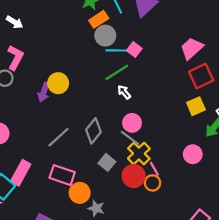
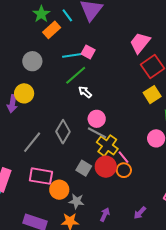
gray circle: (105, 36) -> (32, 61), moved
gray square: (107, 162) -> (84, 168), moved

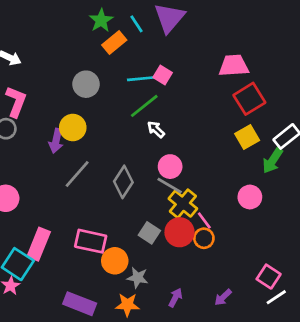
pink trapezoid: (140, 43) -> (234, 66), turned 45
gray line: (32, 142) -> (77, 174), moved

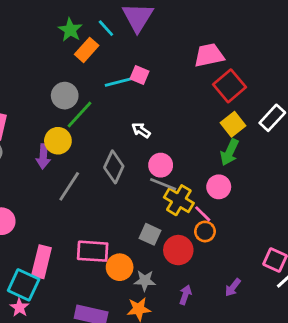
green line: (144, 106) -> (80, 114), moved
green arrow: (273, 161) -> (230, 152), moved
gray diamond: (123, 182) -> (114, 167), moved
pink circle: (250, 197) -> (219, 187), moved
red circle: (179, 232) -> (178, 250), moved

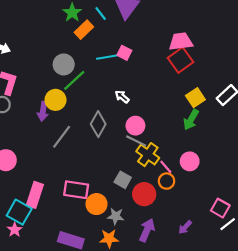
red square: (229, 86) -> (181, 60), moved
pink circle: (219, 187) -> (190, 161), moved
purple arrow: (185, 295) -> (147, 230), size x1.5

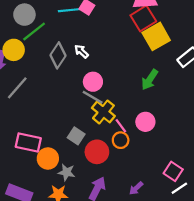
yellow square: (195, 98) -> (156, 36), moved, size x1.4
gray diamond: (98, 124) -> (58, 55), moved

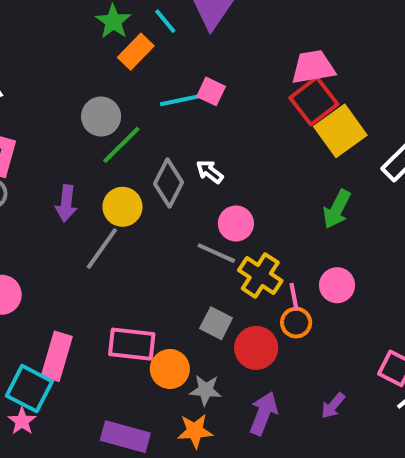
yellow circle: (14, 50) -> (122, 207), moved
gray line: (93, 97) -> (216, 253), moved
pink line: (121, 126) -> (294, 297), turned 32

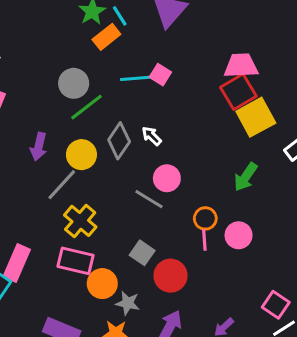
cyan line: (165, 21) -> (120, 16), moved
yellow cross: (260, 276) -> (80, 221), moved
orange circle: (296, 323) -> (205, 218), moved

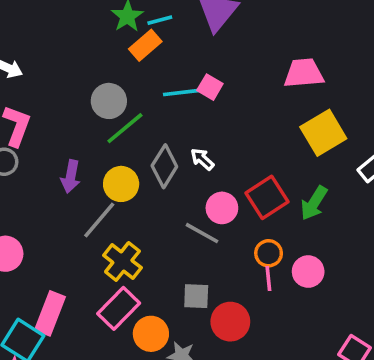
cyan line: (120, 16) -> (160, 20), turned -70
red square: (238, 92) -> (267, 197), moved
gray square: (142, 253) -> (196, 296), turned -30
pink rectangle: (75, 261) -> (119, 308), turned -57

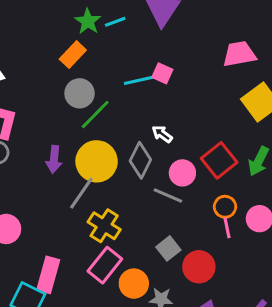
orange rectangle: (145, 45) -> (73, 55), moved
gray diamond: (164, 166) -> (140, 160), moved
yellow circle: (121, 184) -> (97, 161), size x1.4
gray square: (196, 296) -> (168, 248), turned -35

